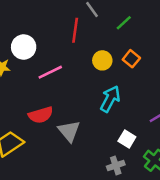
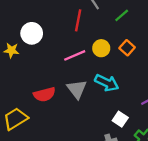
pink line: (50, 72) -> (75, 55), moved
cyan arrow: (110, 99) -> (107, 83), turned 85
gray triangle: (69, 131) -> (77, 89), moved

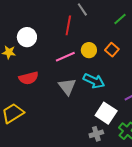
green line: (122, 15) -> (120, 19), moved
red semicircle: (44, 94) -> (29, 78), moved
white square: (120, 119) -> (106, 113), size x1.5

